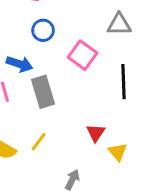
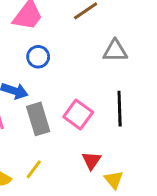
pink square: (83, 55) -> (78, 115), moved

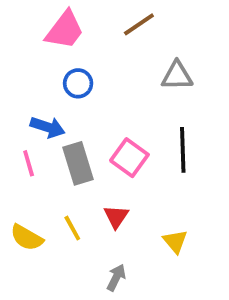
red triangle: (91, 160) -> (116, 217), moved
yellow line: (34, 169) -> (72, 228), turned -66

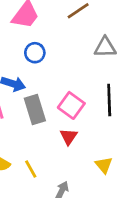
red triangle: (116, 217) -> (69, 137), moved
yellow line: (72, 228) -> (31, 169), moved

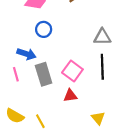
gray triangle: (105, 47) -> (102, 37), moved
red triangle: (69, 137) -> (70, 96), turned 48

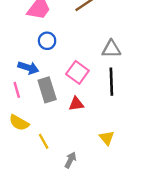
pink square: (72, 71) -> (77, 72), moved
red triangle: (70, 96) -> (76, 104), moved
yellow semicircle: (15, 116) -> (19, 123), moved

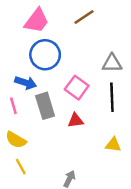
blue circle: (47, 41) -> (45, 55), size x1.6
yellow triangle: (107, 138) -> (113, 145), moved, turned -42
yellow line: (44, 141) -> (21, 167), moved

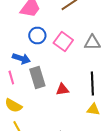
blue circle: (45, 55) -> (37, 36), size x0.7
pink square: (77, 88) -> (63, 42), moved
black line: (112, 97) -> (92, 84), moved

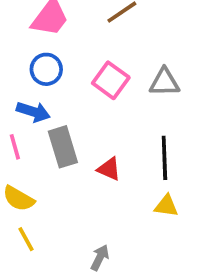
blue circle: (37, 36) -> (46, 69), moved
red triangle: (62, 90) -> (109, 169), turned 32

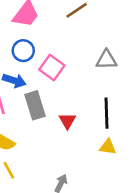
pink square: (111, 80) -> (52, 68), moved
red triangle: (109, 169) -> (67, 121), turned 36

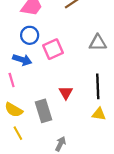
pink square: (52, 68) -> (53, 49), turned 30
gray rectangle: (35, 105) -> (43, 111), moved

